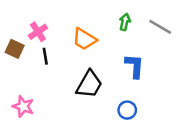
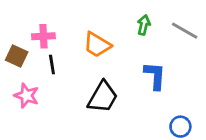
pink cross: (38, 32) -> (43, 36), turned 30
pink star: (23, 106) -> (26, 96), moved
blue circle: (127, 110) -> (180, 127), moved

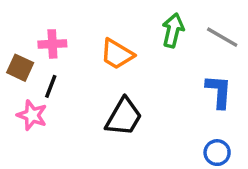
green arrow: (144, 25) -> (173, 30), size x1.4
black line: (52, 64) -> (51, 86), moved, turned 30
blue L-shape: (155, 76) -> (219, 91), moved

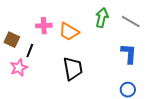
pink cross: (52, 44) -> (44, 26), moved
pink star: (32, 115) -> (19, 68), turned 30
black trapezoid: (124, 117) -> (73, 69), turned -40

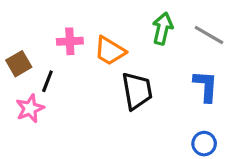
brown square: (12, 40) -> (19, 64), turned 35
black trapezoid: (73, 69) -> (137, 91), moved

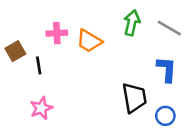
black line: (47, 81) -> (39, 65), turned -30
black trapezoid: (137, 91) -> (134, 98), moved
pink star: (30, 108) -> (41, 108), moved

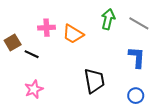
black line: (39, 65) -> (32, 54), turned -56
black trapezoid: (134, 98) -> (94, 81), moved

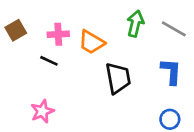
brown square: (13, 42) -> (16, 30), moved
black line: (32, 54) -> (49, 61), moved
black trapezoid: (94, 81) -> (118, 78), moved

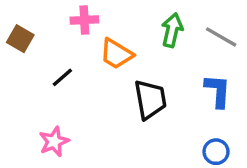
brown square: (16, 30) -> (20, 39), turned -30
pink cross: (58, 34) -> (84, 20), moved
black line: (49, 61) -> (62, 77), turned -66

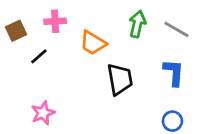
pink cross: (84, 20) -> (55, 21), moved
brown square: (20, 39) -> (16, 31), turned 35
black line: (62, 77) -> (39, 56), moved

